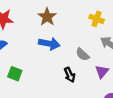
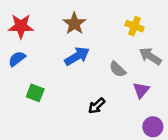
blue arrow: (49, 44) -> (77, 56), turned -42
black arrow: (70, 75) -> (97, 106), moved, turned 72

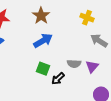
gray semicircle: (118, 69) -> (74, 64), moved, turned -40
green square: (35, 93) -> (43, 69), moved

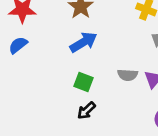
black arrow: (58, 79) -> (86, 111), moved

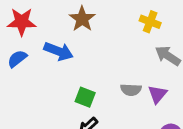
blue arrow: (83, 42) -> (59, 51), moved, turned 52

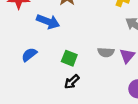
blue semicircle: (17, 59) -> (29, 55), moved

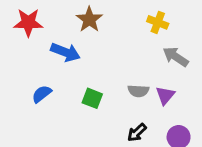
black arrow: (72, 82) -> (137, 133), moved

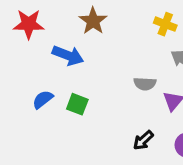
gray semicircle: (138, 91) -> (145, 84), moved
green square: (92, 98) -> (77, 104), moved

